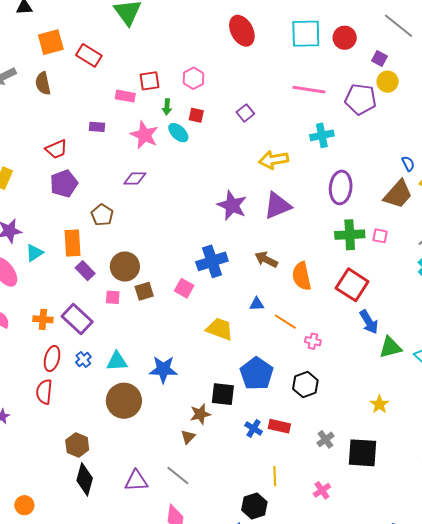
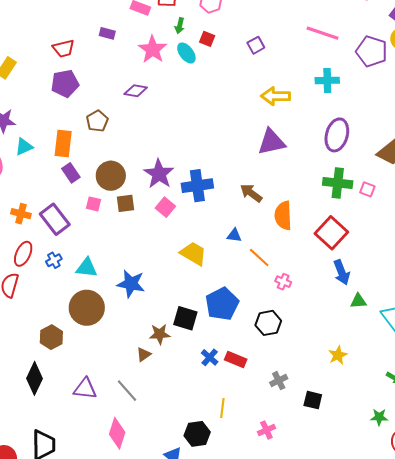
purple star: (232, 205) -> (159, 174), moved
green triangle: (390, 347) -> (358, 301), size x0.7
brown hexagon: (77, 445) -> (51, 337), moved
black square: (363, 453) -> (313, 400), size x0.6

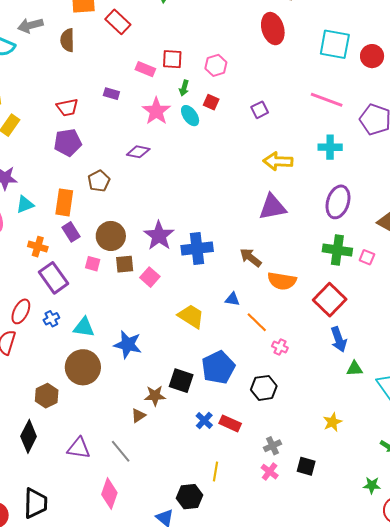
pink square: (165, 207) -> (150, 277), moved
orange cross: (21, 214) -> (38, 247), moved
orange semicircle: (283, 216) -> (282, 281), turned -80
pink cross: (266, 430) -> (270, 472), moved, turned -30

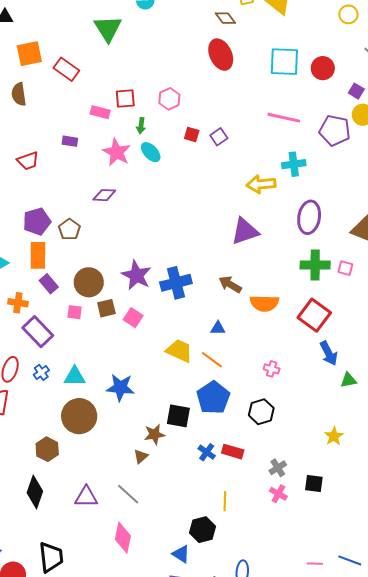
red square: (211, 102) -> (192, 135), moved
purple pentagon: (68, 142) -> (37, 221), moved
yellow arrow: (278, 161) -> (261, 184), moved
orange line: (257, 322) -> (212, 360), moved

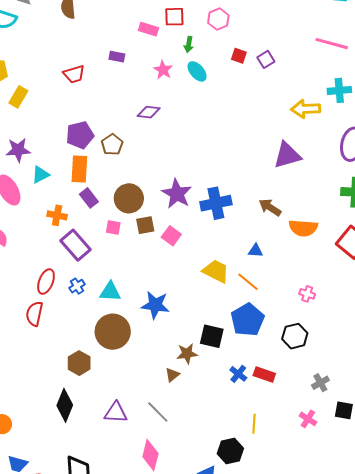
pink star: (117, 152) -> (163, 70), size x0.7
gray cross: (278, 468) -> (320, 383), moved

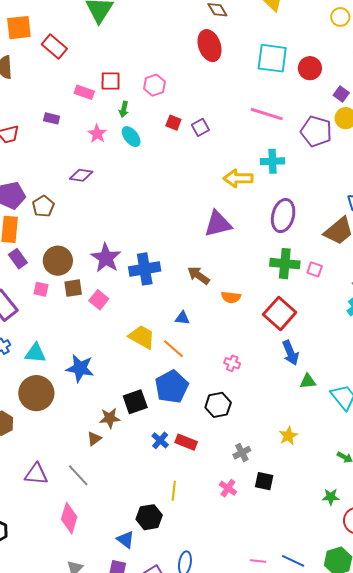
orange semicircle: (303, 228) -> (231, 297), size x0.7
black square: (212, 336) -> (135, 402), turned -35

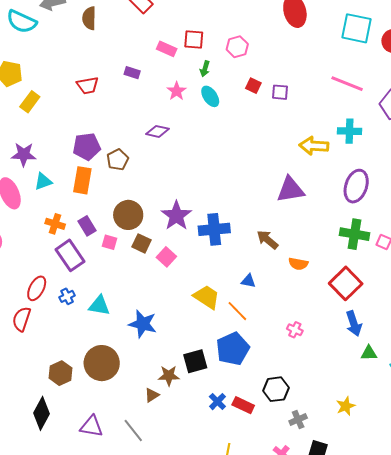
purple square: (200, 127) -> (280, 92), turned 30
purple rectangle: (18, 259) -> (87, 226), moved
brown square: (73, 288) -> (142, 243), turned 30
brown circle: (36, 393) -> (102, 363), moved
black hexagon: (218, 405) -> (276, 389), moved

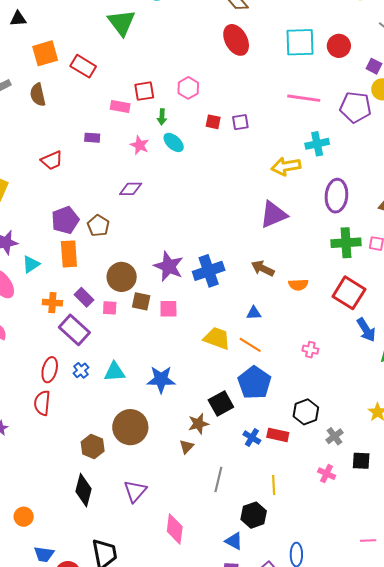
pink square: (166, 257) -> (168, 309), turned -30
purple triangle: (91, 426) -> (135, 491), turned -45
gray line: (133, 430) -> (218, 480), moved, turned 65

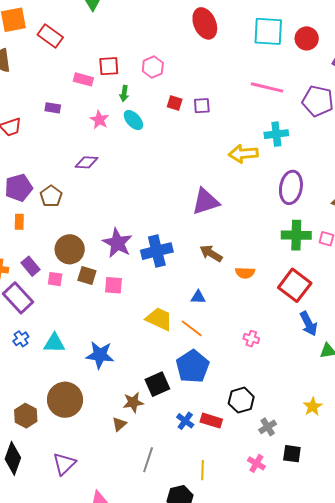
purple triangle: (273, 214) -> (205, 202), moved
orange rectangle: (69, 254) -> (19, 222), size x0.6

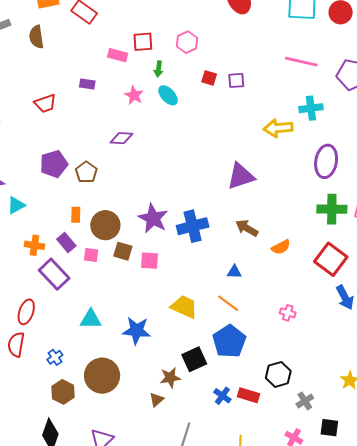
orange rectangle: (19, 222) -> (76, 215), moved
orange semicircle: (245, 273) -> (281, 247), turned -30
yellow trapezoid: (159, 319) -> (184, 307), moved
blue cross: (21, 339) -> (55, 357), moved

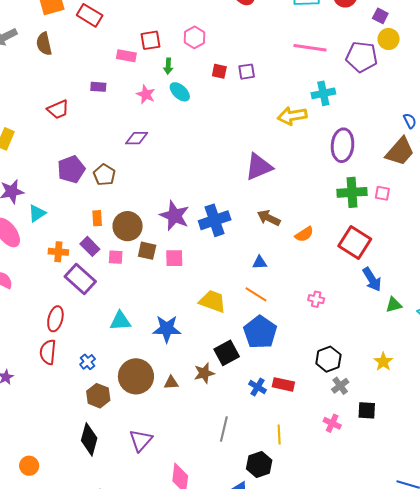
black hexagon: (278, 374) -> (328, 359), moved
brown triangle: (157, 400) -> (171, 383), moved, turned 42

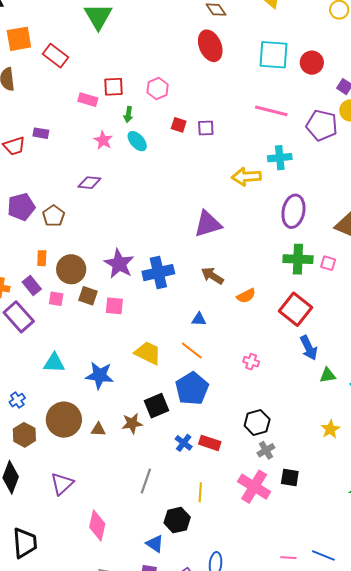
purple rectangle: (98, 87) -> (41, 133), moved
yellow star: (383, 362) -> (330, 429), moved
pink cross: (332, 423) -> (254, 487), size x1.8

